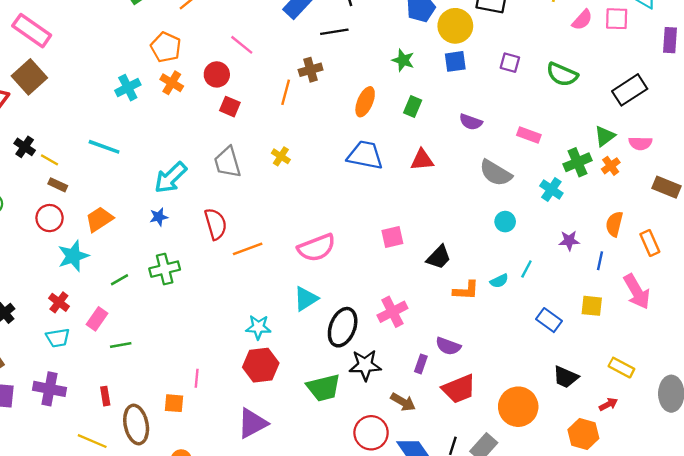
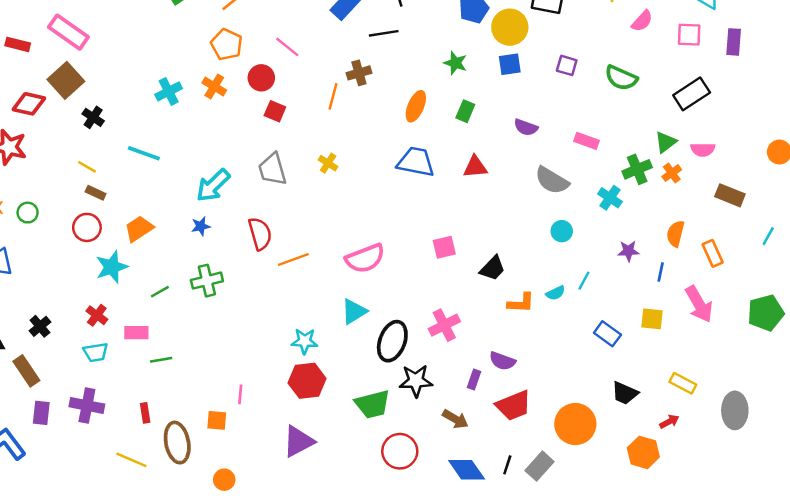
pink square: (617, 19) -> (689, 35), moved
orange pentagon: (166, 47) -> (227, 44), moved
black cross: (25, 147) -> (93, 117), moved
pink rectangle: (97, 319) -> (136, 333), turned 55
red circle: (371, 433) -> (400, 451), moved

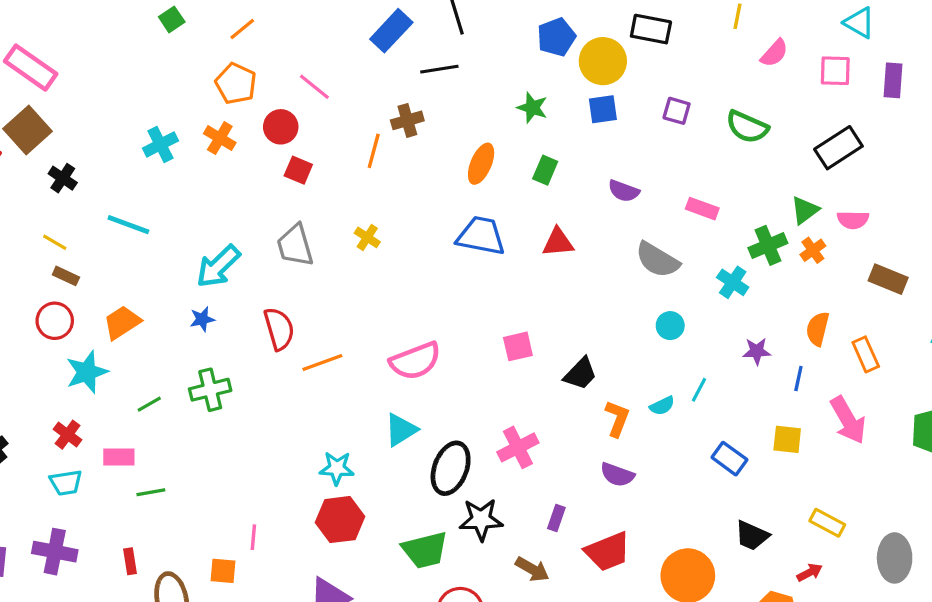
orange L-shape: (521, 303) -> (617, 419), turned -72
purple semicircle: (502, 361) -> (617, 475), moved

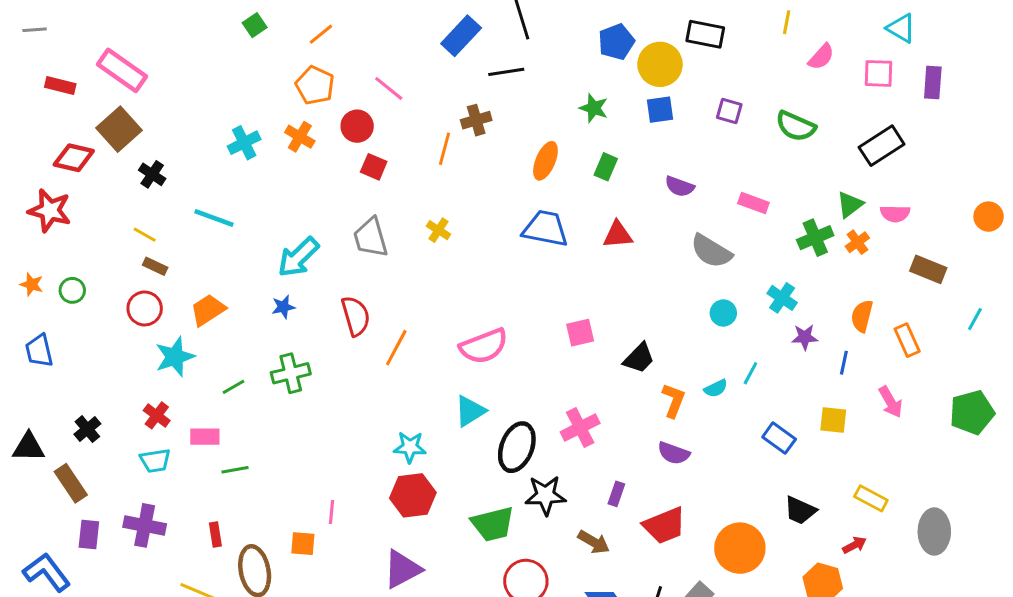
cyan cross: (733, 282) -> (782, 298), moved
orange line: (322, 362) -> (396, 348), turned -42
pink arrow: (848, 420) -> (891, 402), size x0.7

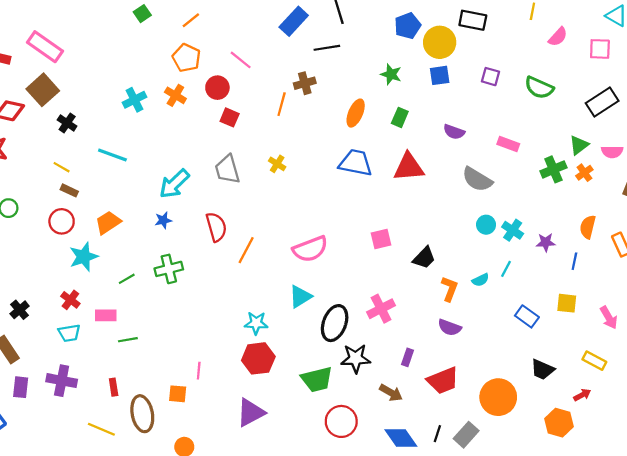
red triangle: (618, 235) -> (409, 167), size x1.4
cyan cross: (782, 298) -> (513, 230), moved
pink arrow: (891, 402) -> (609, 318), moved

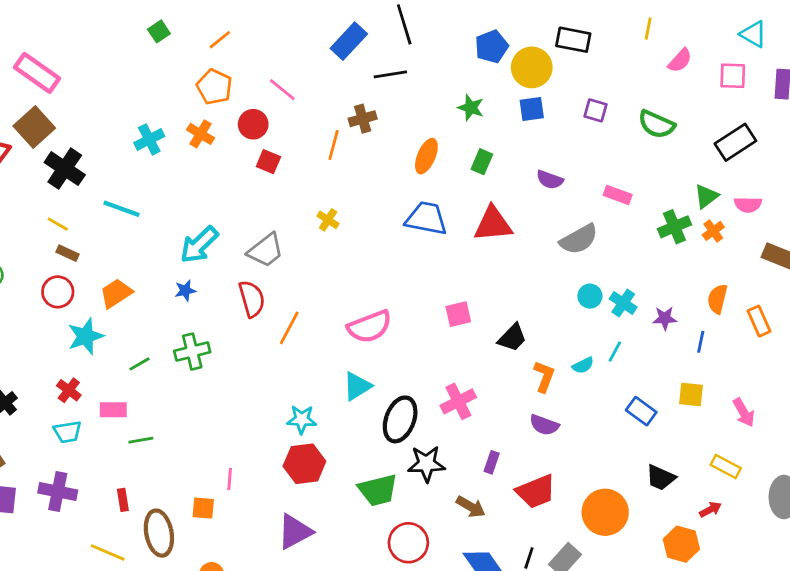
black cross: (67, 123) -> (65, 169), size x1.6
gray trapezoid: (227, 169) -> (266, 250), moved, turned -112
gray semicircle: (477, 179) -> (579, 239), turned -60

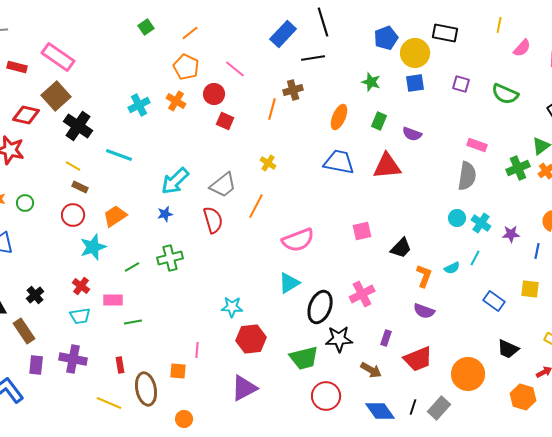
purple semicircle: (550, 180) -> (412, 134), moved
gray semicircle: (579, 239) -> (467, 176), moved, turned -52
orange line: (289, 328) -> (256, 206), moved
cyan star: (302, 419) -> (232, 307), moved

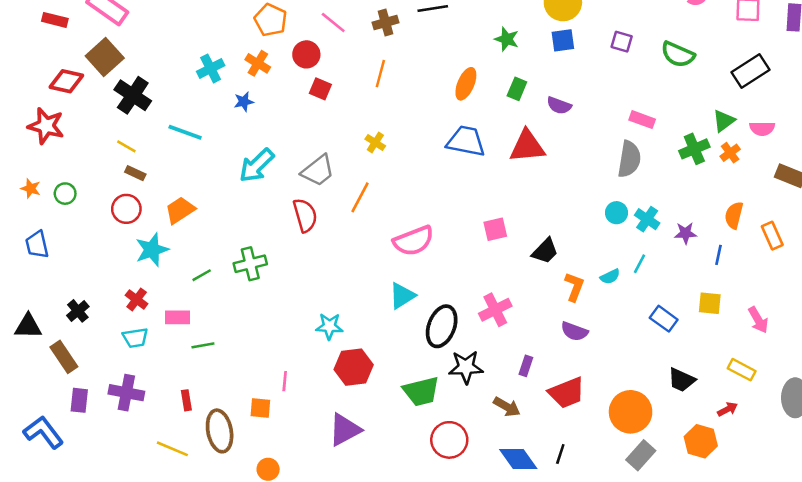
brown cross: (293, 90) -> (385, 23), moved
blue star: (165, 214) -> (244, 102), moved
gray rectangle: (439, 408) -> (641, 455), moved

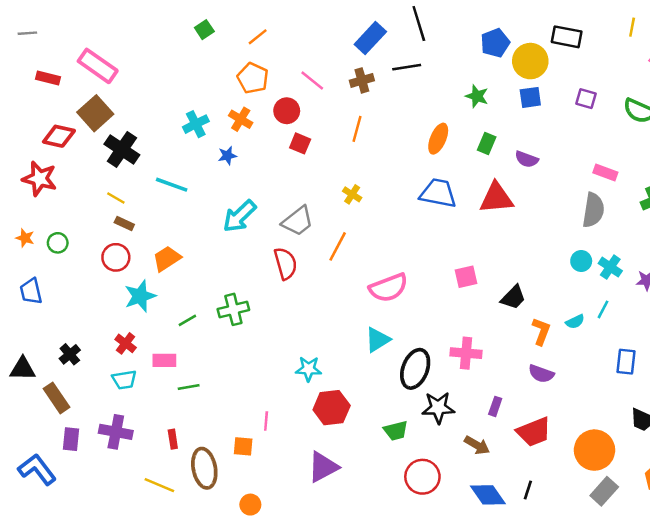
pink cross: (495, 310) -> (466, 353), turned 32
blue rectangle: (664, 319) -> (626, 362), turned 60
green trapezoid: (421, 391) -> (396, 431), size x0.7

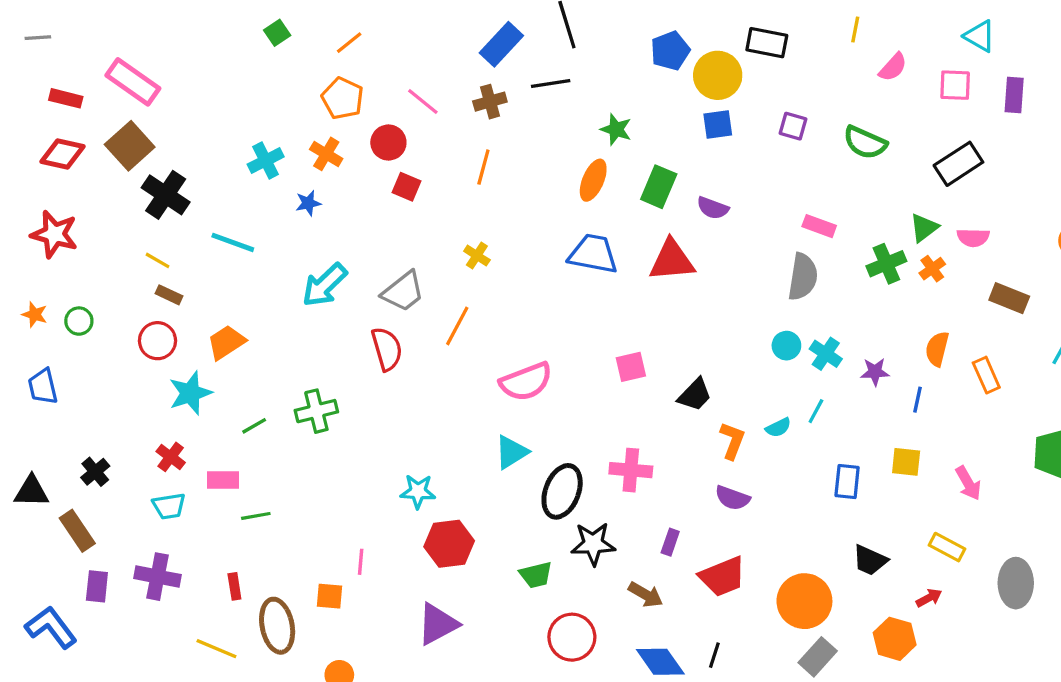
green star: (477, 96) -> (616, 129), moved
red diamond: (59, 136) -> (63, 154), moved
green rectangle: (487, 143) -> (659, 187), size x1.4

